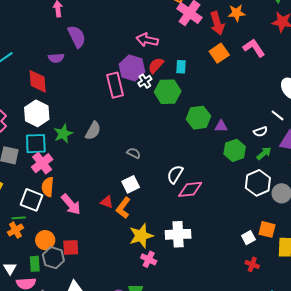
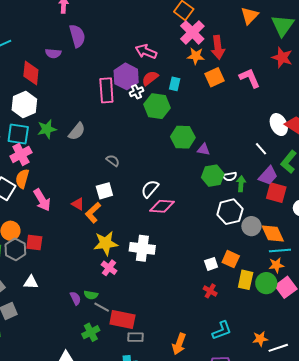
orange star: (237, 13) -> (196, 56), moved
white semicircle: (260, 132) -> (230, 176), moved
green arrow: (264, 153) -> (241, 184), turned -56

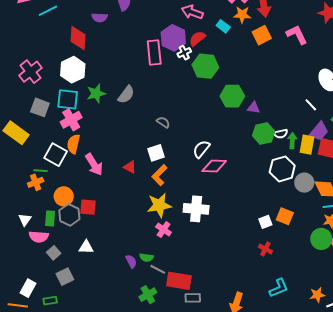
cyan rectangle: (175, 84) -> (223, 26), moved, turned -64
orange L-shape: (93, 213) -> (159, 175), moved
yellow rectangle: (246, 280) -> (307, 145), moved

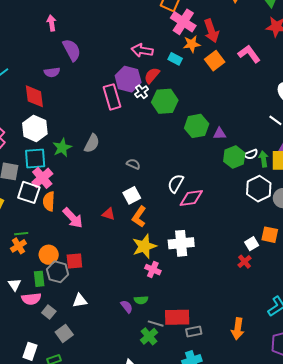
white square: (56, 155) -> (29, 192), moved
red cross: (265, 249) -> (244, 262), moved, turned 32
gray line: (158, 269) -> (156, 324), moved

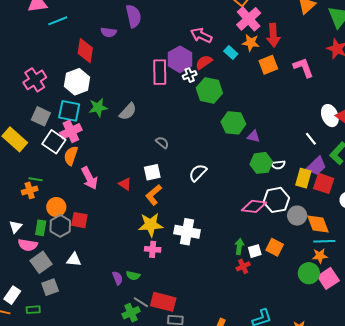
green arrow: (264, 159) -> (239, 246), moved
pink diamond: (191, 198) -> (254, 206), moved
pink cross: (153, 270) -> (153, 249), turned -35
gray square: (49, 312) -> (41, 262), size x1.5

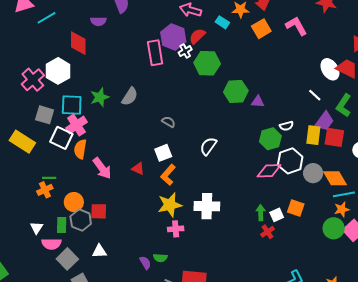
white hexagon: (77, 82) -> (58, 71), moved
green hexagon: (261, 163) -> (270, 139), moved

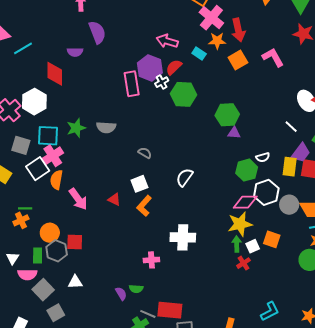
green hexagon: (236, 91) -> (227, 115), moved
gray semicircle: (130, 97) -> (106, 127), turned 60
white square: (61, 138) -> (38, 169), turned 30
yellow star: (170, 205) -> (240, 224), moved

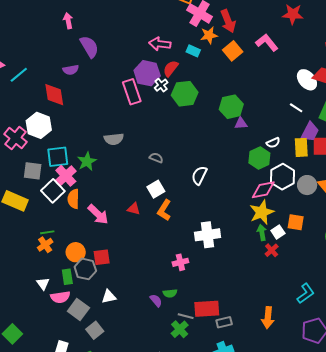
green star: (76, 128) -> (87, 161), moved

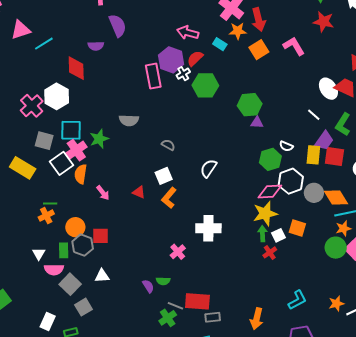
white semicircle: (273, 143) -> (286, 146), turned 40
pink arrow: (98, 214) -> (103, 193), size x0.7
pink cross: (180, 262) -> (178, 252), turned -35

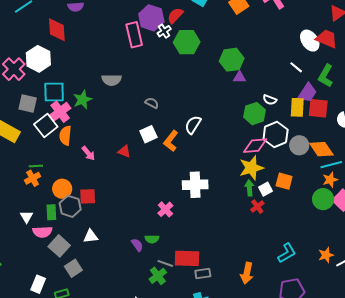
orange L-shape: (169, 198) -> (171, 141), moved

